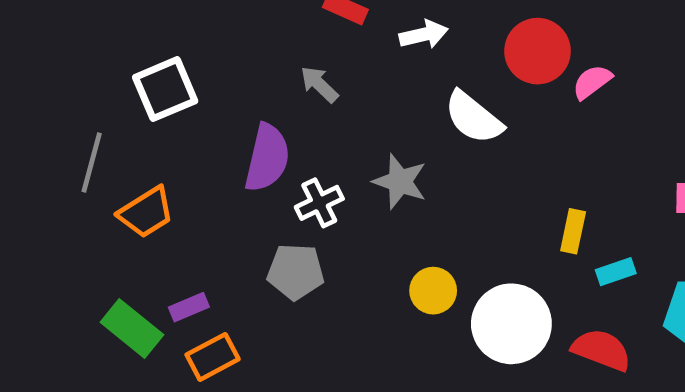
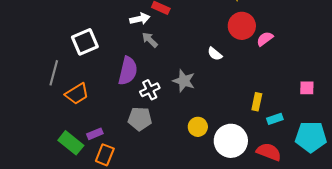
white arrow: (424, 34) -> (140, 19), moved
white semicircle: (473, 117) -> (215, 54), size x0.6
orange rectangle: (213, 357) -> (105, 155), turned -40

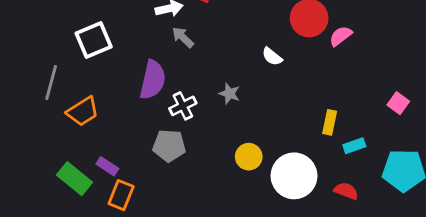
gray star: (184, 81) -> (230, 94), size x0.7
pink square: (307, 88) -> (398, 103), turned 35
purple rectangle: (95, 134) -> (107, 166), turned 56
red semicircle: (269, 152) -> (346, 191), size x0.7

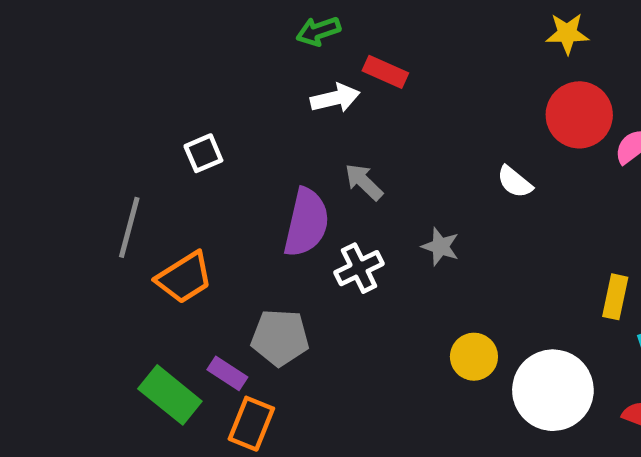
gray arrow: (183, 37) -> (364, 182), moved
white square: (94, 40) -> (203, 153), size x0.6
gray pentagon: (169, 146) -> (280, 338), moved

